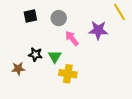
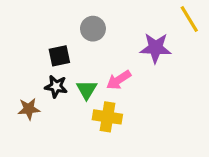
black square: (30, 16) -> (59, 56), moved
pink arrow: (72, 38) -> (119, 80), moved, turned -84

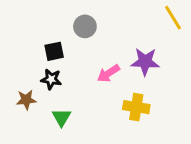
purple star: (156, 48) -> (145, 62), moved
green triangle: (87, 90) -> (61, 117), moved
yellow cross: (107, 117) -> (136, 107), moved

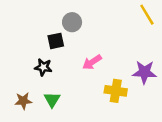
black square: (54, 51) -> (56, 41), moved
purple star: (145, 62) -> (144, 72), moved
brown star: (26, 100) -> (23, 101), moved

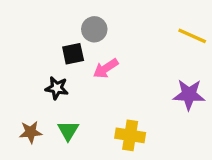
yellow line: (147, 15) -> (192, 36), moved, turned -35
pink arrow: (92, 62) -> (106, 68), moved
yellow cross: (116, 91) -> (130, 135), moved

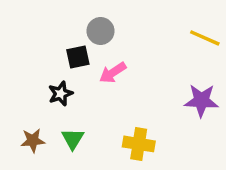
black star: (57, 88) -> (61, 94), turned -30

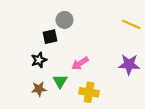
pink arrow: (113, 73) -> (80, 63), moved
green triangle: (73, 139) -> (60, 81), moved
brown star: (33, 140) -> (39, 89), moved

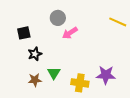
black square: (50, 37) -> (24, 33), moved
pink arrow: (80, 63) -> (70, 33), moved
purple star: (129, 64) -> (106, 75), moved

